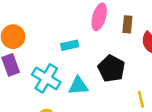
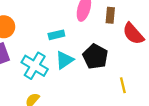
cyan triangle: (78, 86) -> (64, 60), moved, turned -30

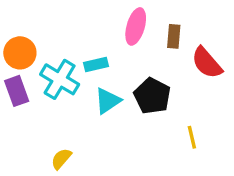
cyan cross: (35, 66) -> (60, 79), moved

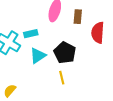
red semicircle: (207, 63) -> (98, 33), turned 45
yellow line: (192, 137) -> (62, 78), moved

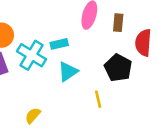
black pentagon: (65, 53) -> (118, 68), moved

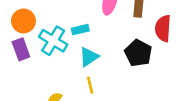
yellow line: (98, 99) -> (90, 85), moved

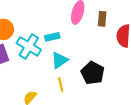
black pentagon: (138, 53) -> (93, 73), moved

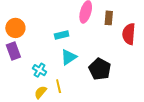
cyan cross: (29, 46) -> (40, 70), moved, size x0.6
yellow line: (61, 85) -> (59, 86), moved

